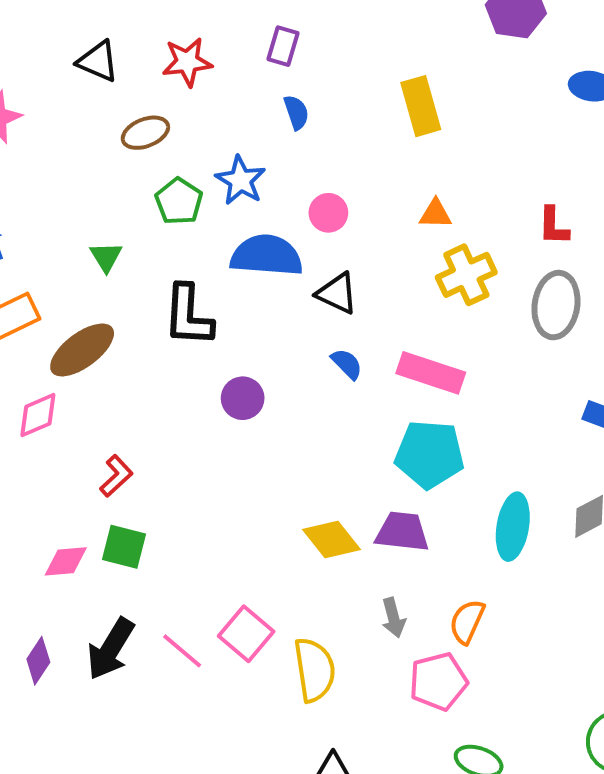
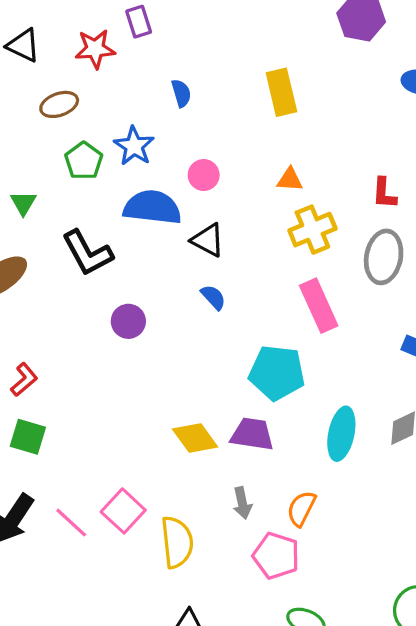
purple rectangle: (283, 46) -> (139, 22), moved, turned -36
black L-shape: (188, 315) -> (87, 253), turned -34
pink rectangle: (431, 373) -> (319, 306), moved, turned 45
pink pentagon: (438, 681) -> (276, 556), turned 30

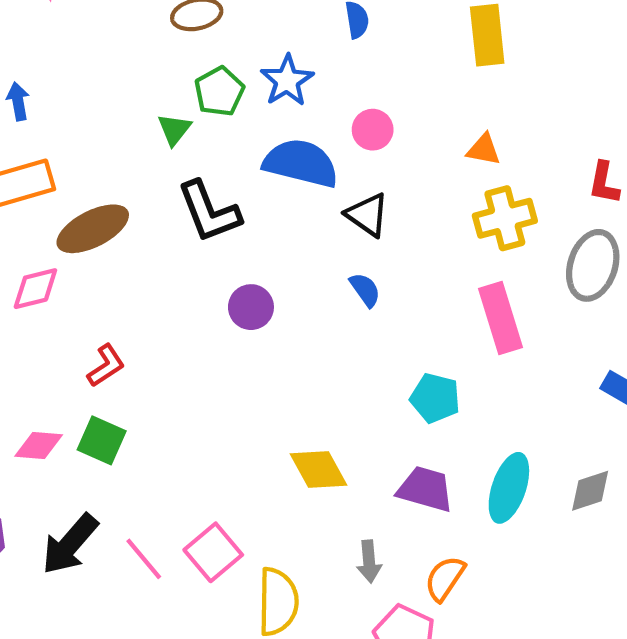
green triangle: (23, 203) -> (174, 129), moved
cyan pentagon: (277, 373) -> (435, 398), size x0.7
purple trapezoid: (252, 434) -> (425, 489), moved

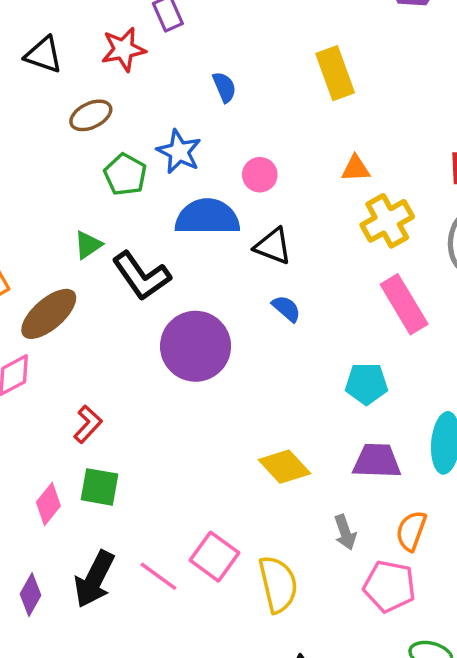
green triangle: (174, 129) -> (88, 245), moved, turned 32
purple circle: (251, 307) -> (196, 346), size x1.8
pink diamond: (39, 445) -> (48, 504), turned -42

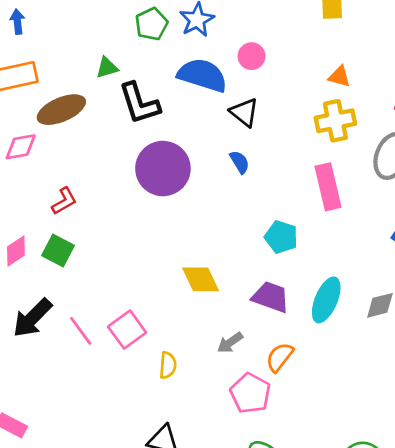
orange triangle: (356, 168) -> (339, 77), moved
gray arrow: (345, 532) -> (230, 343), turned 56
yellow semicircle: (278, 584) -> (168, 365), size x0.6

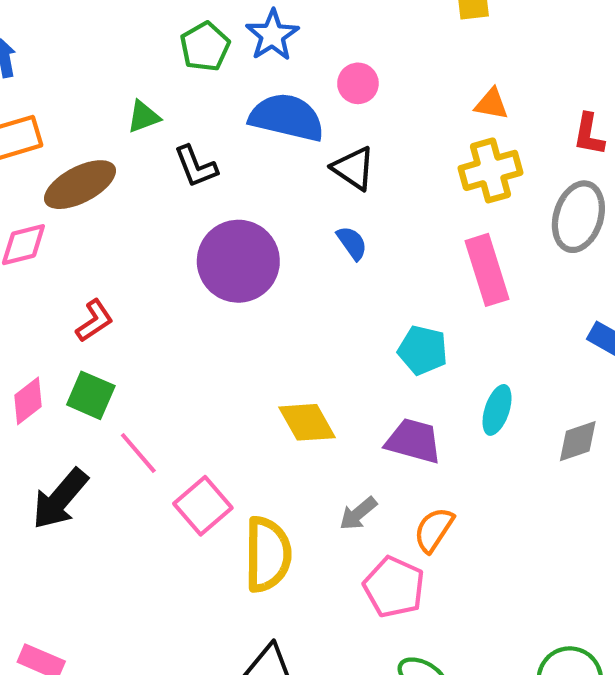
black L-shape: (139, 103) -> (196, 166), size x0.7
cyan ellipse: (326, 300) -> (497, 410), moved, size x0.7
pink line: (81, 331) -> (138, 453), moved
yellow semicircle: (168, 365) -> (268, 554), size x1.8

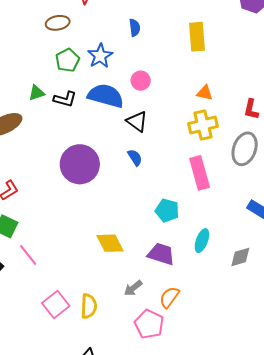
black L-shape: (196, 166) -> (65, 99), moved, turned -55
pink square: (203, 506) -> (56, 304), moved
yellow semicircle: (268, 554) -> (89, 306), size x0.7

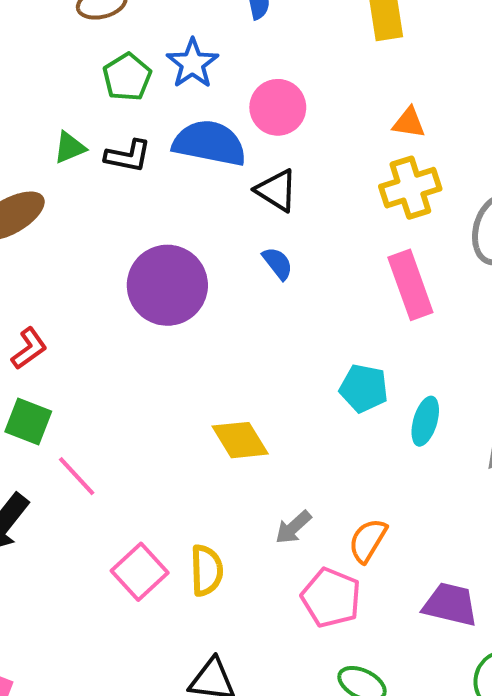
pink circle: (141, 81) -> (278, 107), size x1.4
cyan pentagon: (167, 210) -> (364, 388), moved
purple trapezoid: (161, 254) -> (450, 604), moved

